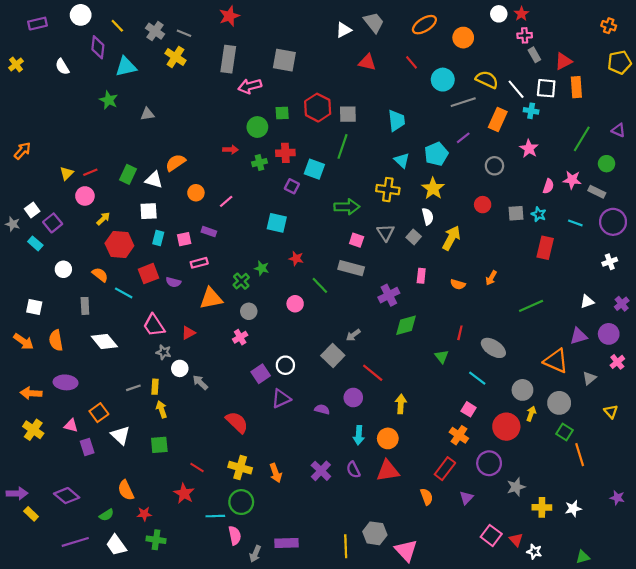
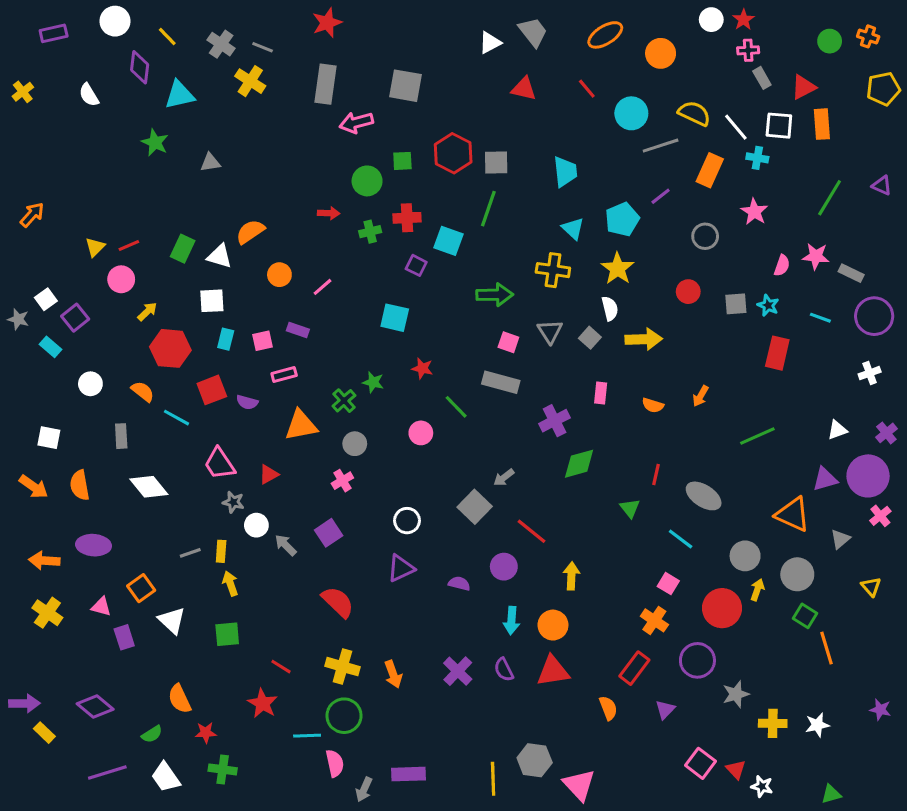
green circle: (607, 164) -> (830, 41), moved
yellow arrow: (451, 238) -> (644, 339), turned 60
purple circle: (609, 334) -> (868, 476), size x1.4
purple square: (261, 374) -> (329, 533), moved

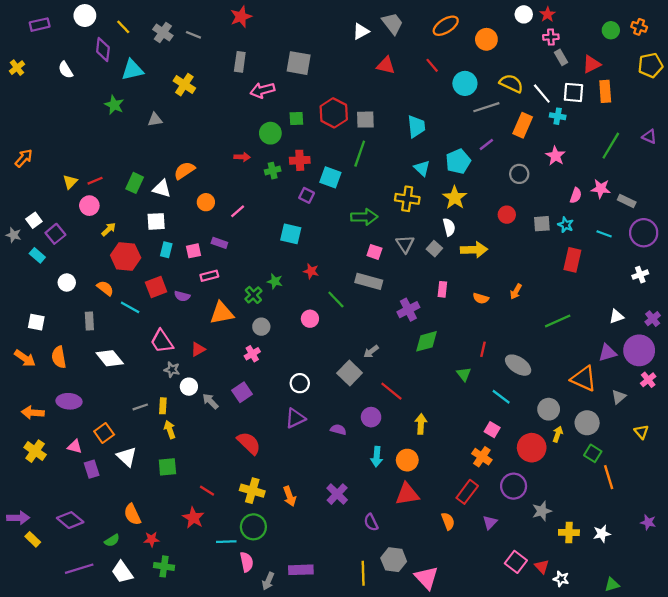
yellow cross: (250, 81) -> (184, 85), moved
gray rectangle: (326, 84) -> (240, 62), size x0.7
purple semicircle: (504, 670) -> (371, 522), moved

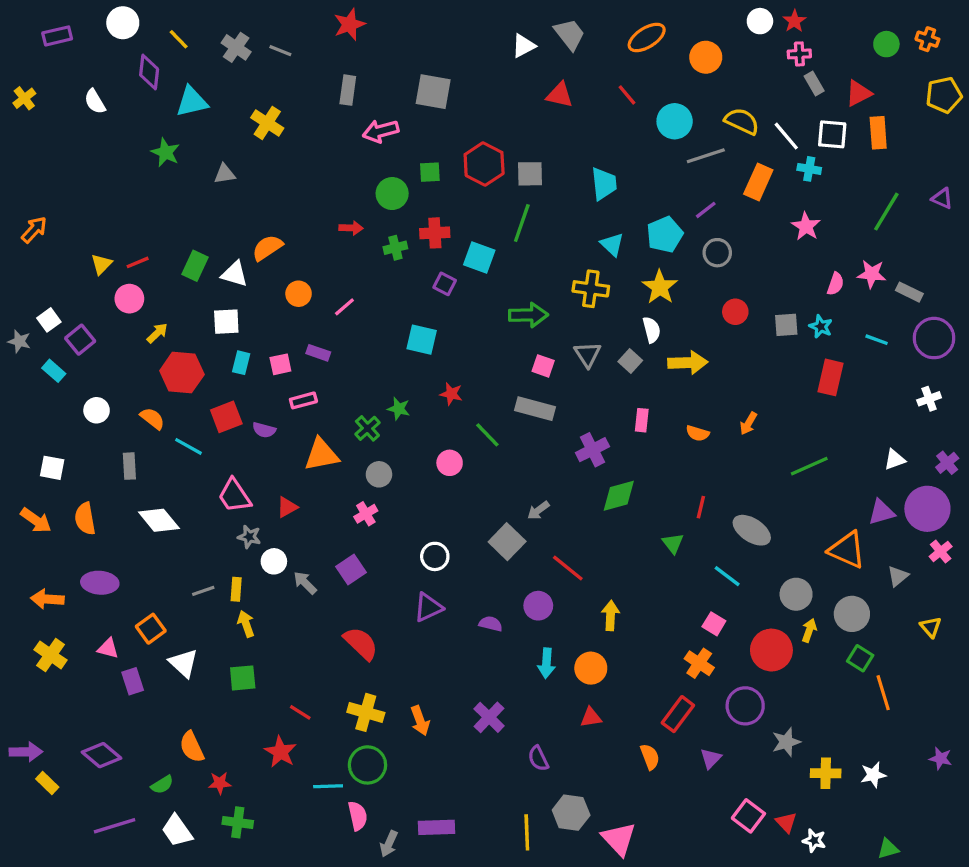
gray circle: (519, 174) -> (717, 253), moved
red triangle: (407, 494) -> (591, 717), size x0.6

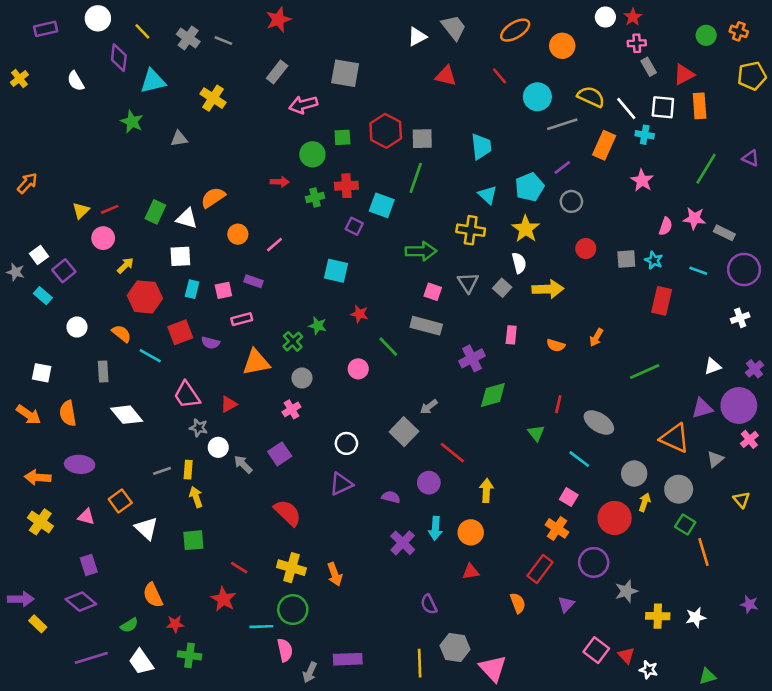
gray rectangle: (348, 90) -> (277, 72), turned 30
purple rectangle: (133, 681) -> (89, 565), moved
purple cross: (489, 717) -> (403, 543), moved

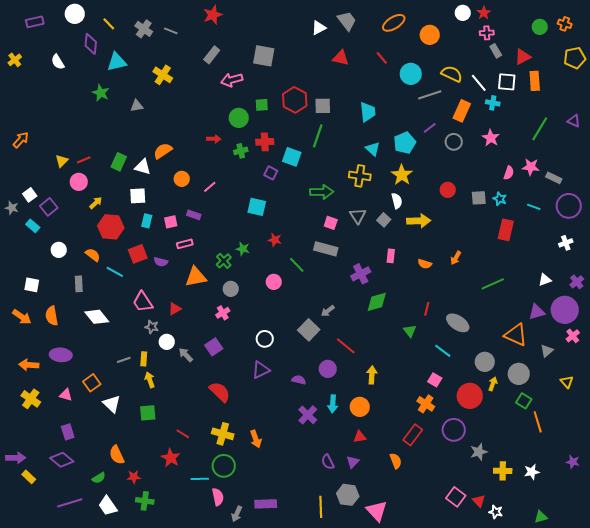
gray circle: (571, 201) -> (454, 142), moved
purple triangle: (566, 604) -> (353, 462), moved

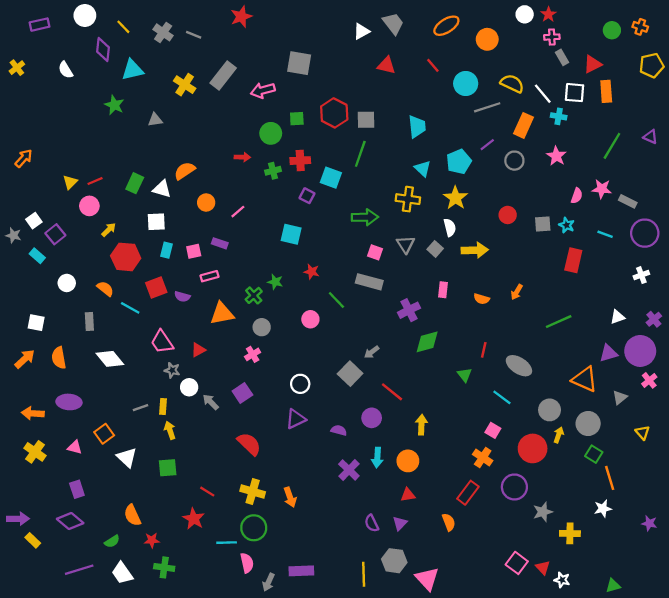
gray rectangle: (212, 55) -> (223, 76), moved, size x1.4
orange arrow: (22, 317) -> (25, 359), turned -78
white star: (532, 472) -> (603, 509), moved

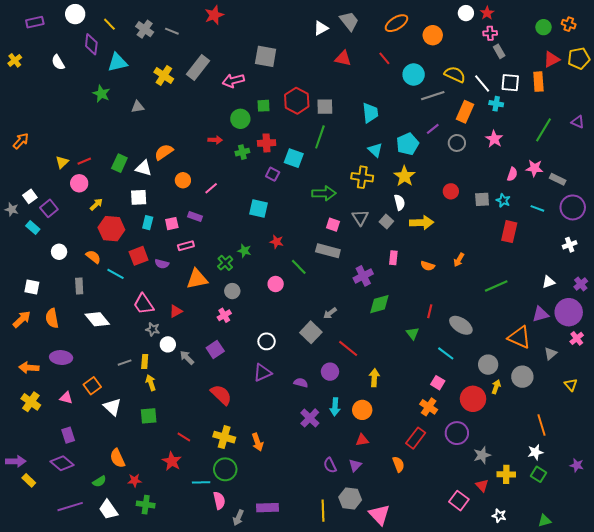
red triangle: (593, 64) -> (552, 59), moved
green square: (594, 454) -> (538, 474), moved
red triangle: (543, 567) -> (482, 485), moved

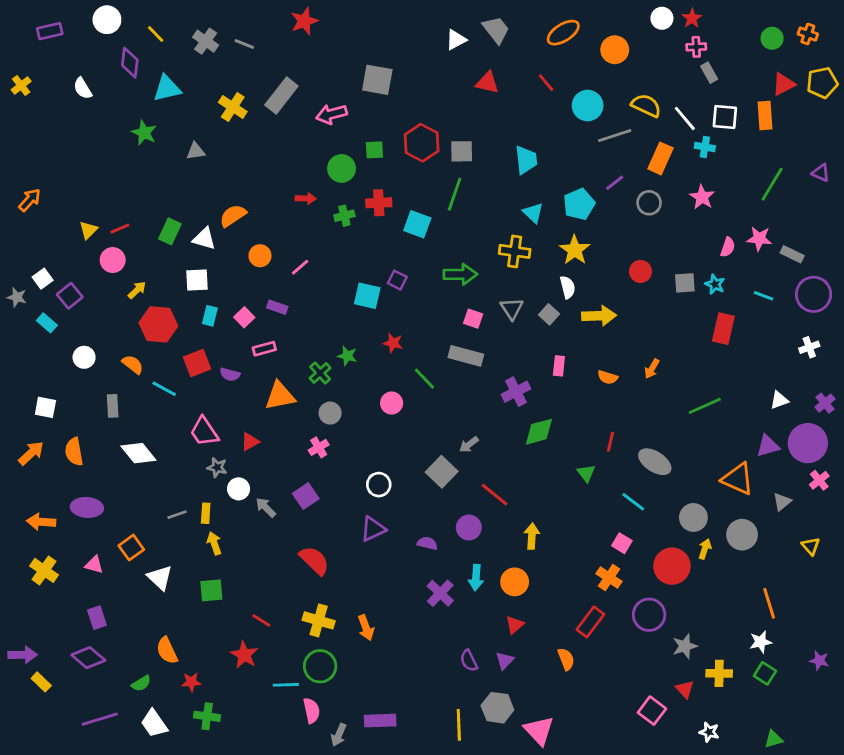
purple square: (273, 174) -> (397, 280), moved
pink square: (172, 224) -> (244, 317), turned -32
red triangle: (362, 440) -> (515, 625), turned -32

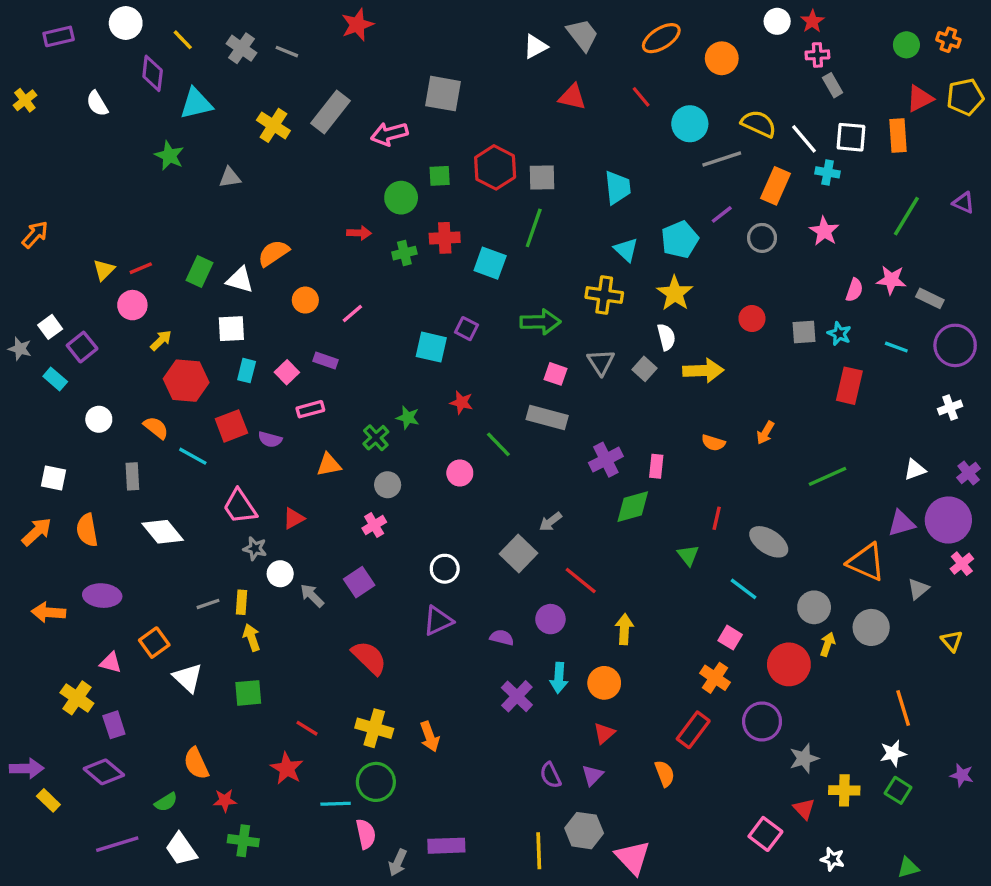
pink rectangle: (559, 366) -> (656, 466), moved
orange triangle: (280, 396) -> (329, 465), size x0.7
yellow cross: (44, 570) -> (77, 698), moved

